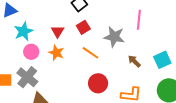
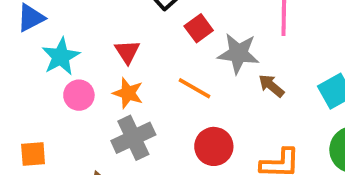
red square: (83, 27) -> (199, 28), moved
brown arrow: (134, 61) -> (271, 86), moved
gray cross: (27, 77) -> (133, 138), moved, turned 30

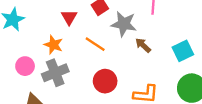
red triangle: (127, 52) -> (69, 17), moved
pink circle: (79, 95) -> (25, 66), moved

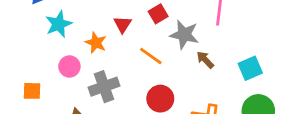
orange star: (53, 45) -> (96, 43), moved
pink circle: (25, 66) -> (69, 66), moved

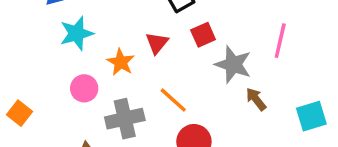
orange line: (151, 56) -> (173, 100), moved
orange square: (32, 91) -> (20, 113), moved, turned 30

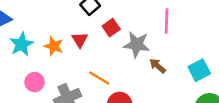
orange star: (121, 62) -> (54, 46), moved

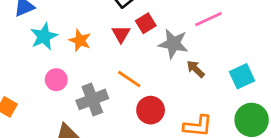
pink line: (167, 21) -> (208, 19), turned 60
red triangle: (80, 40) -> (121, 34), moved

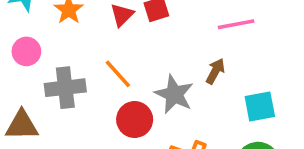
gray star: (173, 44) -> (174, 94), moved
brown arrow: (196, 69) -> (215, 71), moved, turned 60

